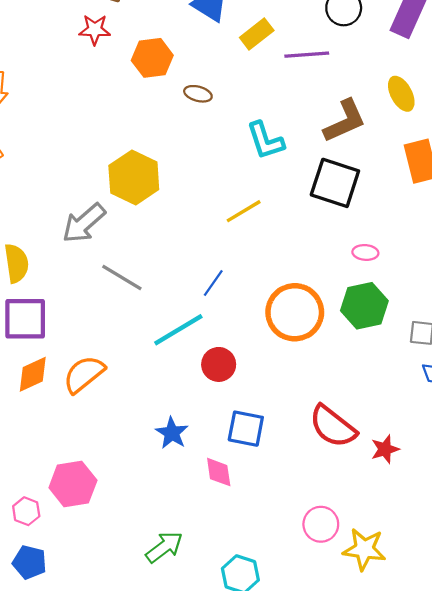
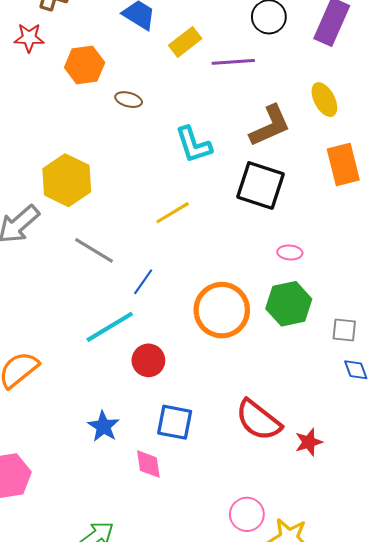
gray line: (122, 277) -> (94, 250), moved

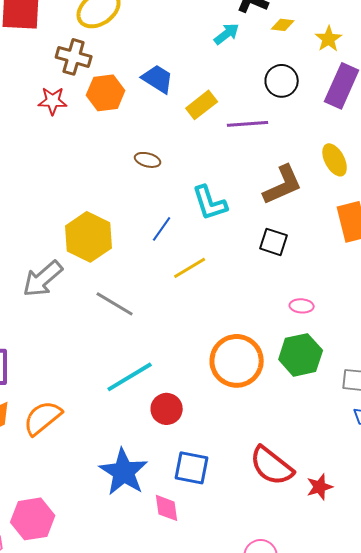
orange hexagon: (85, 65) -> (106, 93), moved
black square: (261, 185) -> (274, 242), size x0.6
blue line: (143, 282) -> (162, 229), moved
blue star: (103, 426) -> (124, 472), size x1.6

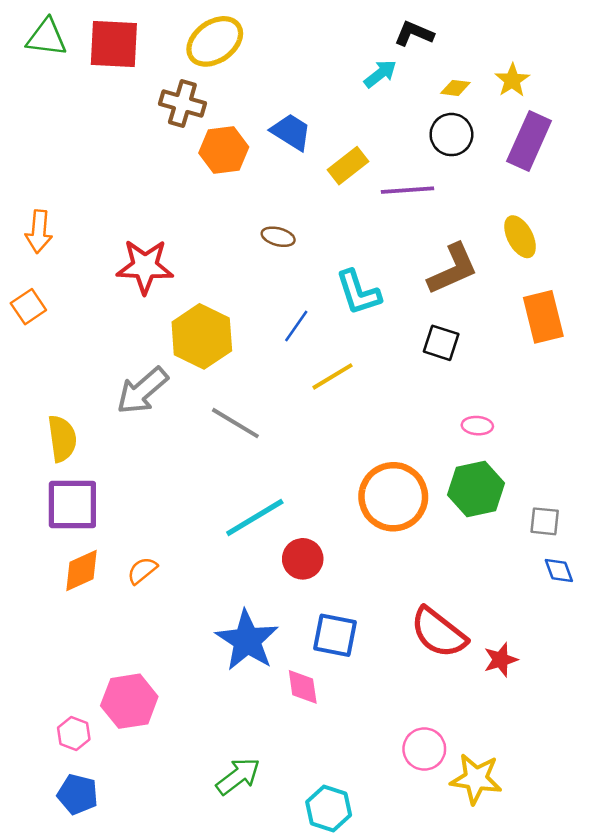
yellow diamond: (283, 25) -> (455, 88), moved
red star: (53, 101) -> (145, 266), moved, size x1.5
orange semicircle: (43, 418) -> (142, 570), size x0.6

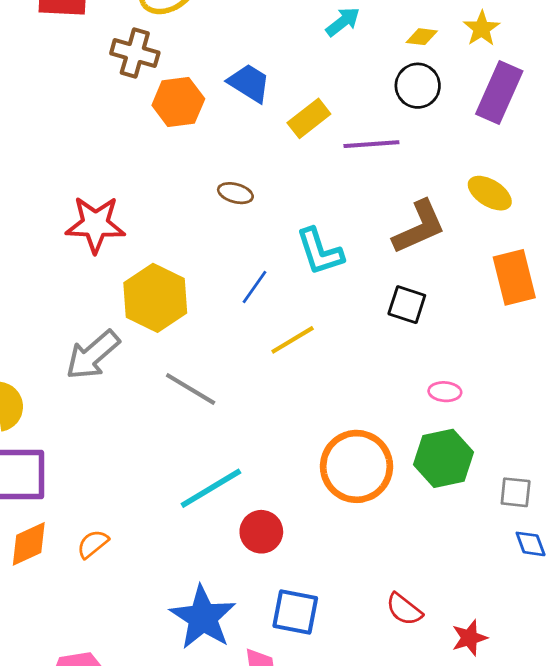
yellow ellipse: (520, 237) -> (490, 193), turned -30
red semicircle: (439, 633) -> (404, 609), size x0.6

